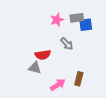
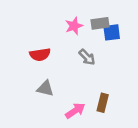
red semicircle: (43, 55) -> (40, 55), moved

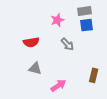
gray rectangle: (100, 23) -> (85, 11), moved
brown rectangle: (103, 103) -> (94, 75), moved

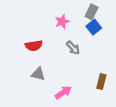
gray rectangle: (85, 11) -> (92, 12), turned -56
blue square: (87, 25) -> (94, 27), turned -32

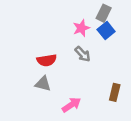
pink star: (62, 22) -> (81, 28), moved
red semicircle: (34, 46) -> (47, 60), moved

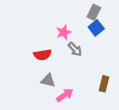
pink star: (81, 28) -> (64, 32), moved
gray triangle: (43, 84) -> (48, 80), moved

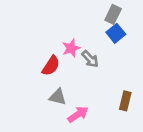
pink star: (64, 32) -> (71, 48), moved
red semicircle: (42, 55) -> (51, 66), turned -48

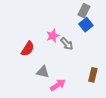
red semicircle: (51, 66) -> (28, 49), moved

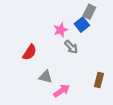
blue square: (86, 25) -> (82, 25), moved
pink star: (53, 36) -> (61, 30), moved

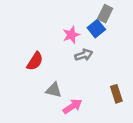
gray arrow: (71, 47) -> (84, 55), turned -64
brown rectangle: (99, 80) -> (116, 94), turned -32

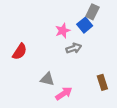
red semicircle: (35, 61) -> (20, 52), moved

